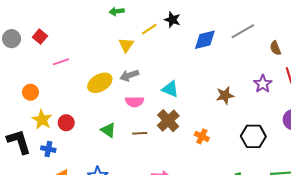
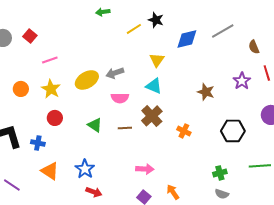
yellow triangle: (126, 45) -> (157, 60), moved
brown star: (225, 95) -> (206, 92), turned 30
yellow star: (42, 120) -> (51, 89), moved

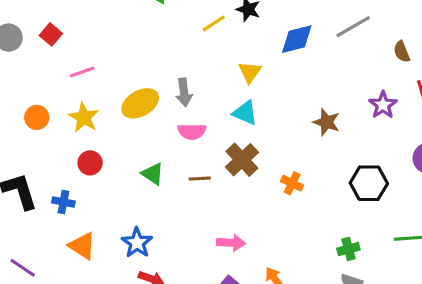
gray arrow: (115, 73) -> (184, 92), turned -78

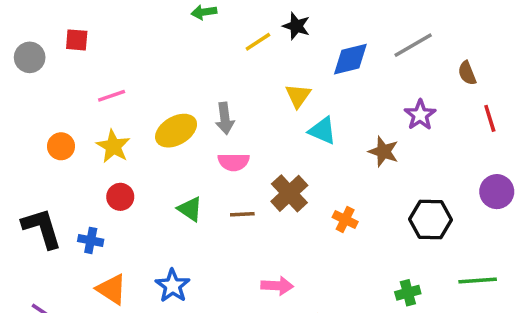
red square: (51, 34) -> (77, 40), moved, turned -35
purple star: (383, 105) -> (420, 115), moved
cyan triangle: (245, 113) -> (322, 131), moved

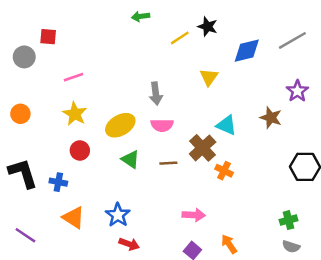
gray circle: (30, 57) -> (24, 57), moved
yellow ellipse: (176, 131) -> (120, 125), moved
cyan triangle: (322, 131) -> (227, 125), moved
orange circle: (61, 146) -> (20, 114), moved
orange cross: (345, 219) -> (224, 171), moved

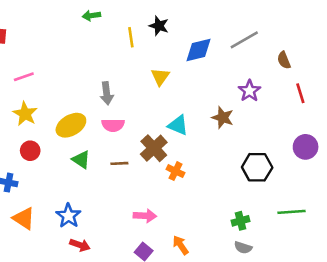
yellow line: (180, 38) -> (131, 37), turned -66

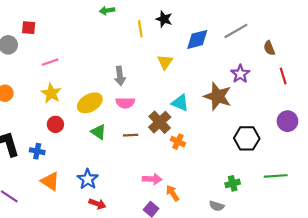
brown star: (223, 118) -> (218, 96), size x1.5
orange arrow: (181, 245) -> (173, 193), moved
gray semicircle: (243, 248) -> (217, 206), moved

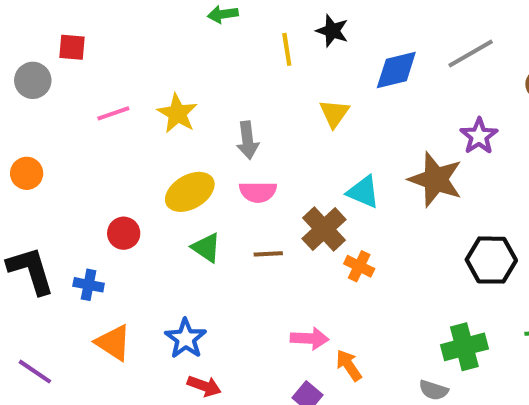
yellow star: (51, 93) -> (177, 113), moved
green cross: (233, 183) -> (464, 347), size x1.5

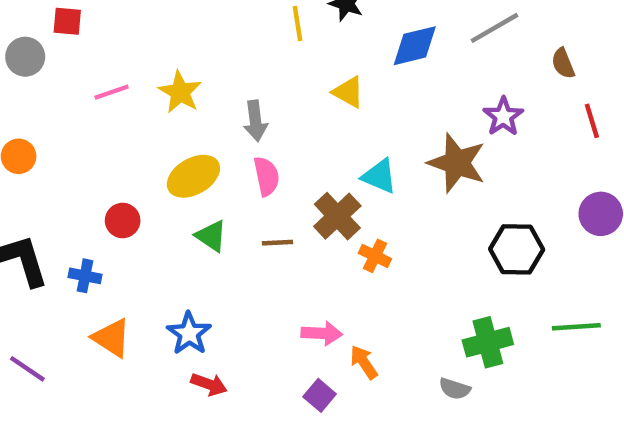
yellow triangle: (334, 113) -> (348, 92), turned -36
pink semicircle: (258, 192) -> (266, 176), turned -102

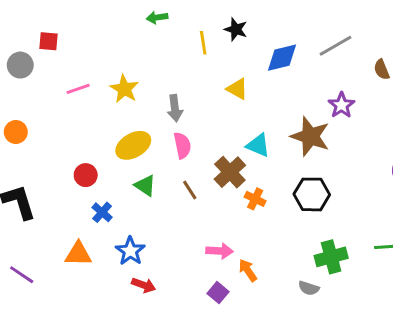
brown line: (278, 243) -> (190, 190), turned 60
black hexagon: (517, 249) -> (312, 194), moved
blue cross: (85, 276) -> (102, 212), moved, turned 30
orange triangle: (112, 338) -> (78, 254), turned -32

